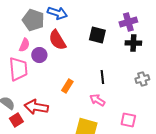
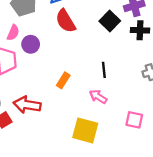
black square: (97, 35) -> (110, 21), moved, turned 30
red semicircle: (57, 40) -> (66, 21), moved

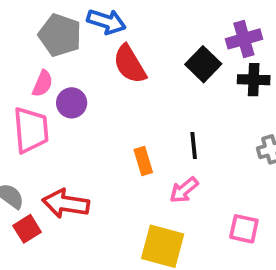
orange rectangle: (63, 80) -> (143, 161), moved, turned -49
pink arrow: (98, 97) -> (184, 190), turned -72

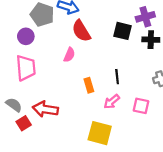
black square: (203, 64) -> (123, 31), turned -30
pink semicircle: (43, 84) -> (69, 55), moved
purple circle: (72, 103) -> (26, 36), moved
pink square: (244, 229) -> (141, 106), moved

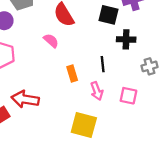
black cross: (151, 40) -> (126, 39), moved
pink semicircle: (69, 55) -> (51, 41), turned -72
pink arrow: (112, 102) -> (97, 91), turned -70

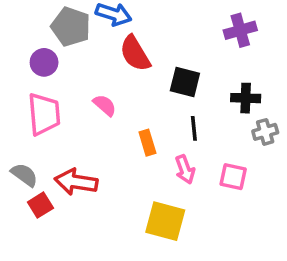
black square: (108, 15) -> (185, 82), moved
black cross: (126, 39) -> (246, 98), moved
pink semicircle: (51, 41) -> (105, 105), moved

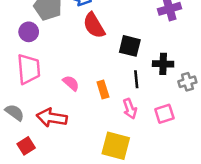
black cross: (246, 98) -> (163, 64), moved
pink semicircle: (105, 105) -> (71, 83), moved
pink square: (233, 177) -> (164, 114), turned -30
red square: (40, 205) -> (26, 146), moved

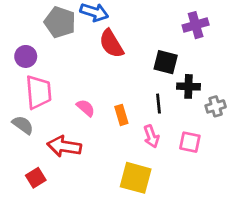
purple circle: (29, 32) -> (26, 56), moved
black square: (130, 46) -> (166, 62), moved
gray semicircle: (15, 113) -> (23, 125), moved
pink square: (164, 114) -> (190, 142), turned 30

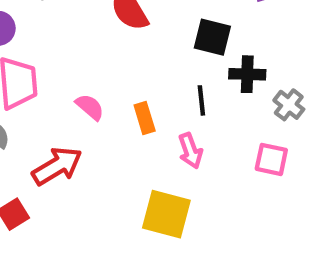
gray cross: (216, 106) -> (289, 105), turned -36
pink square: (190, 142) -> (271, 159), moved
red arrow: (64, 146) -> (57, 166), turned 140

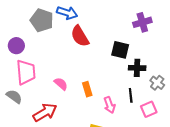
black line: (201, 100) -> (131, 95), moved
pink square: (271, 159) -> (149, 109), turned -35

